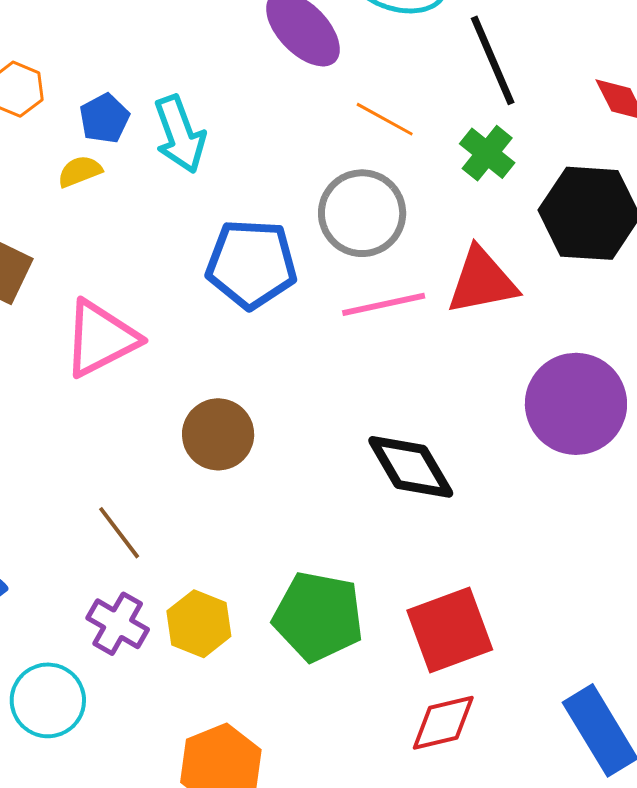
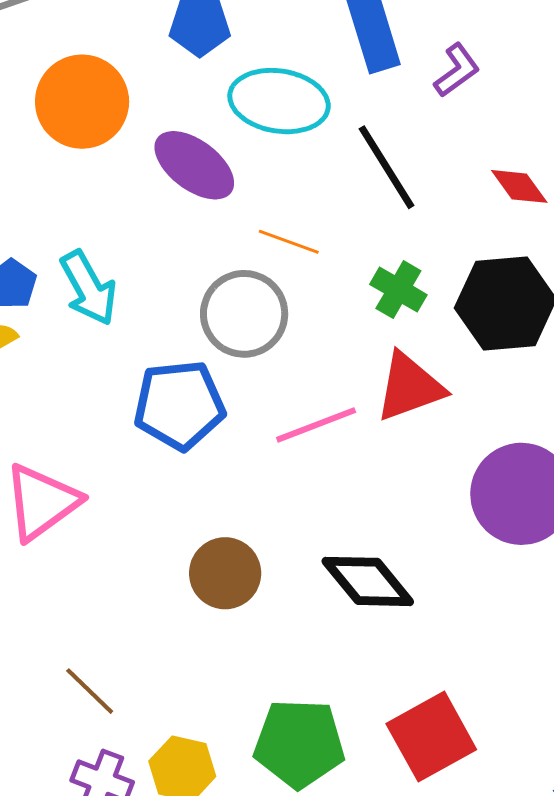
green cross: (487, 153) -> (398, 290), moved
gray circle: (362, 213) -> (244, 314), moved
brown circle: (218, 434) -> (225, 573), moved

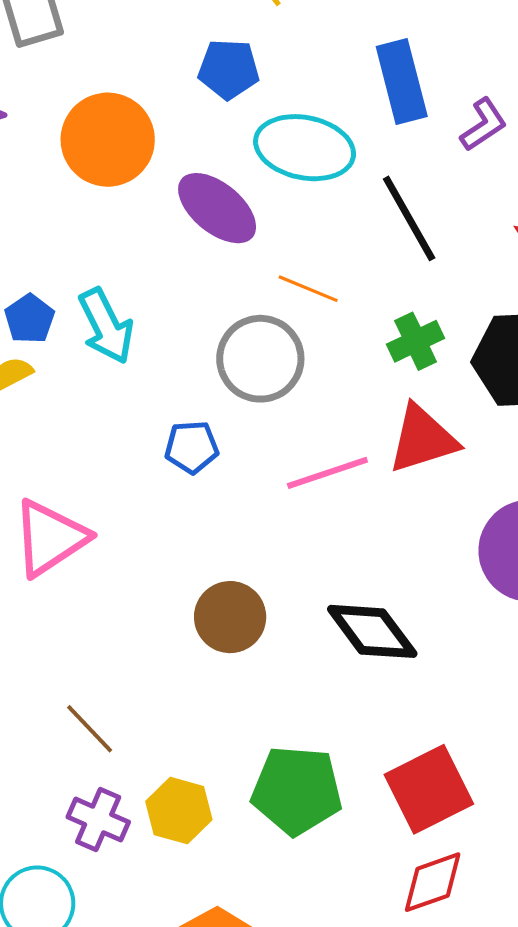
green cross: (398, 290) -> (416, 341), turned 32
blue pentagon: (179, 405) -> (192, 447), size x0.6

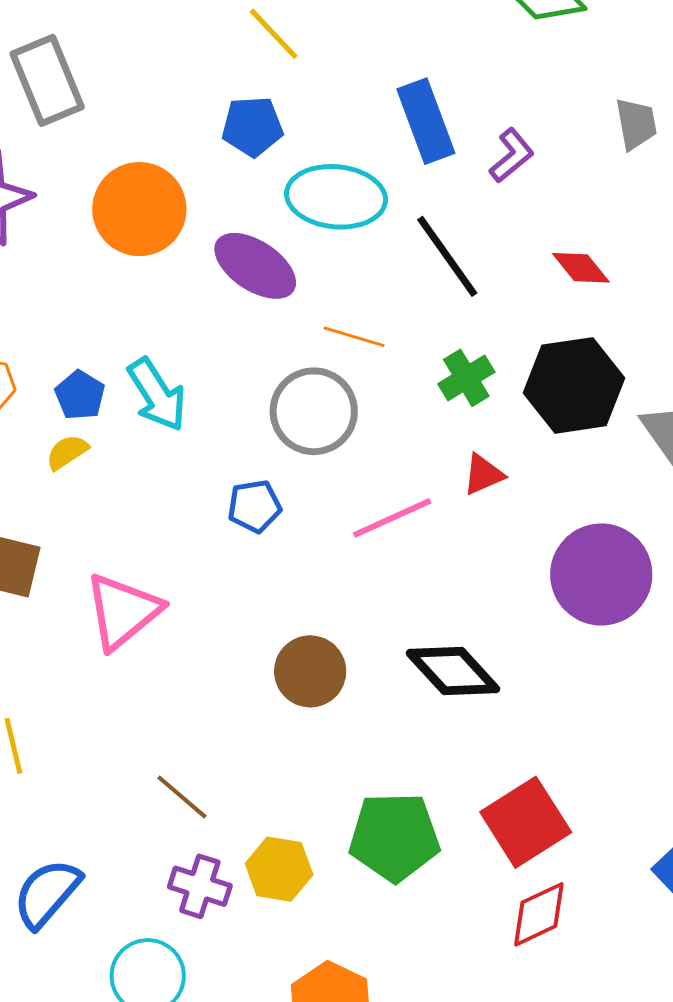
red triangle: (423, 439) -> (483, 474), size x0.6

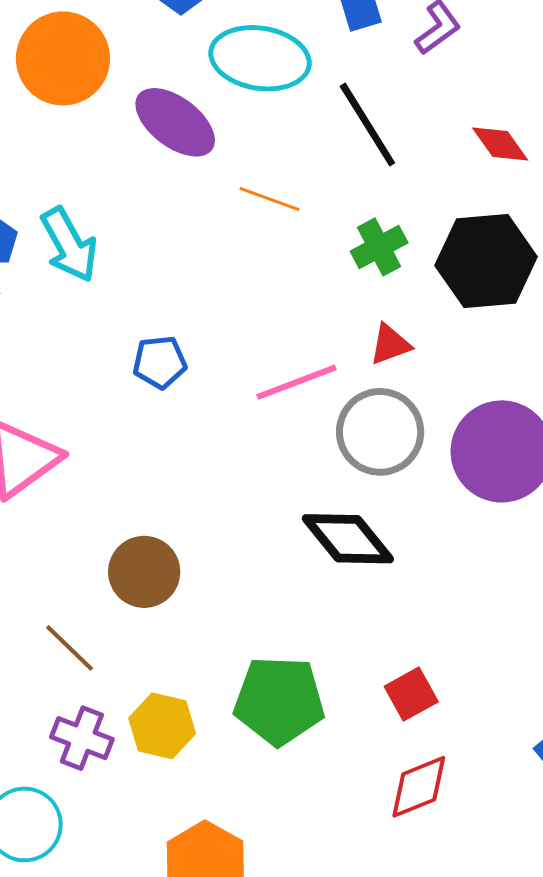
gray circle: (314, 411) -> (380, 432), moved
brown circle: (310, 671) -> (144, 572), moved
red square: (526, 822) -> (411, 694), size x0.6

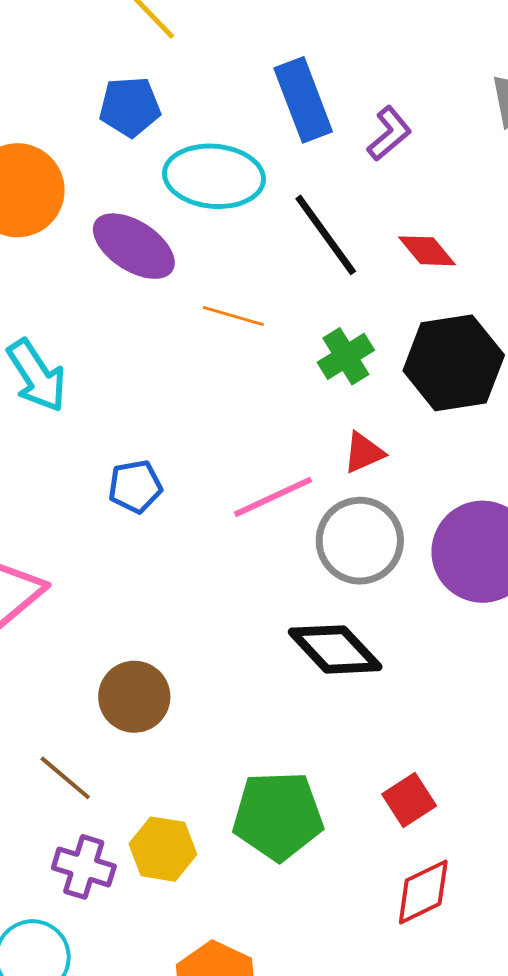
red diamond: (500, 144) -> (427, 251), moved

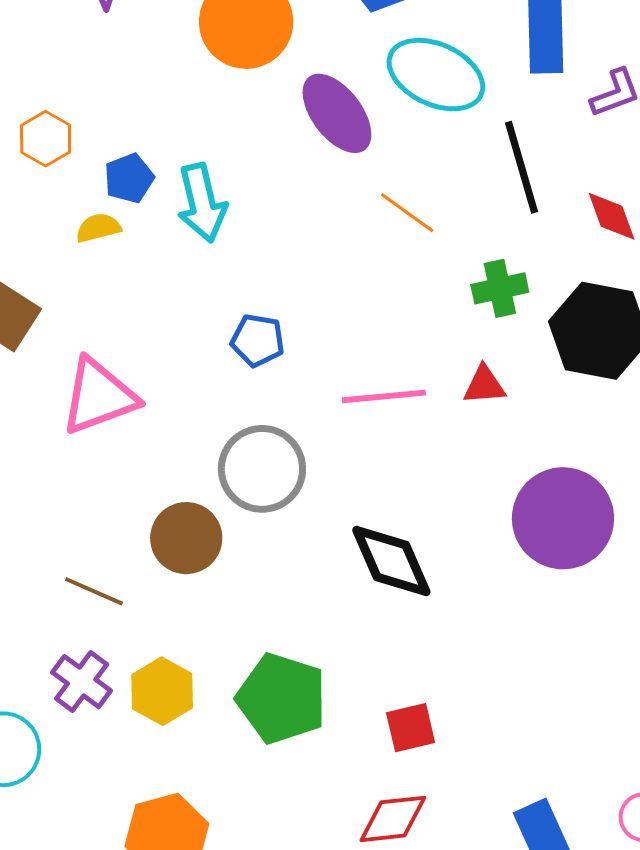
gray circle: (360, 541) -> (262, 469), moved
brown line: (65, 778) -> (94, 591), turned -36

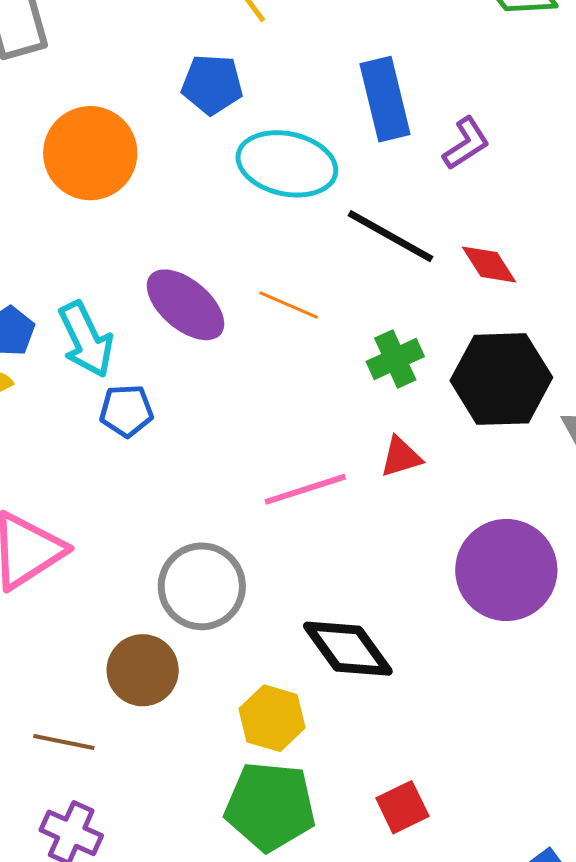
purple ellipse: (337, 113) -> (185, 305), moved
black line: (522, 167) -> (390, 236), turned -32
blue pentagon: (258, 340) -> (126, 411), moved
yellow hexagon: (162, 691) -> (272, 718), moved

